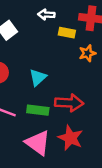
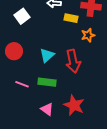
red arrow: (69, 103) -> (73, 61), moved, turned 75
pink triangle: (38, 143) -> (47, 109), size x0.6

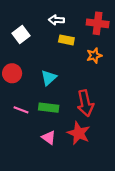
yellow rectangle: (71, 18) -> (66, 40), moved
red arrow: (73, 61) -> (85, 103), moved

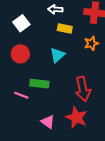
red circle: (12, 73) -> (20, 54), moved
cyan triangle: (49, 78) -> (57, 55), moved
green rectangle: (49, 108) -> (39, 84), moved

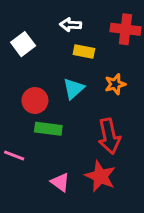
orange star: (91, 43) -> (115, 84), moved
red circle: (20, 54) -> (35, 100), moved
pink line: (21, 95) -> (14, 155), moved

